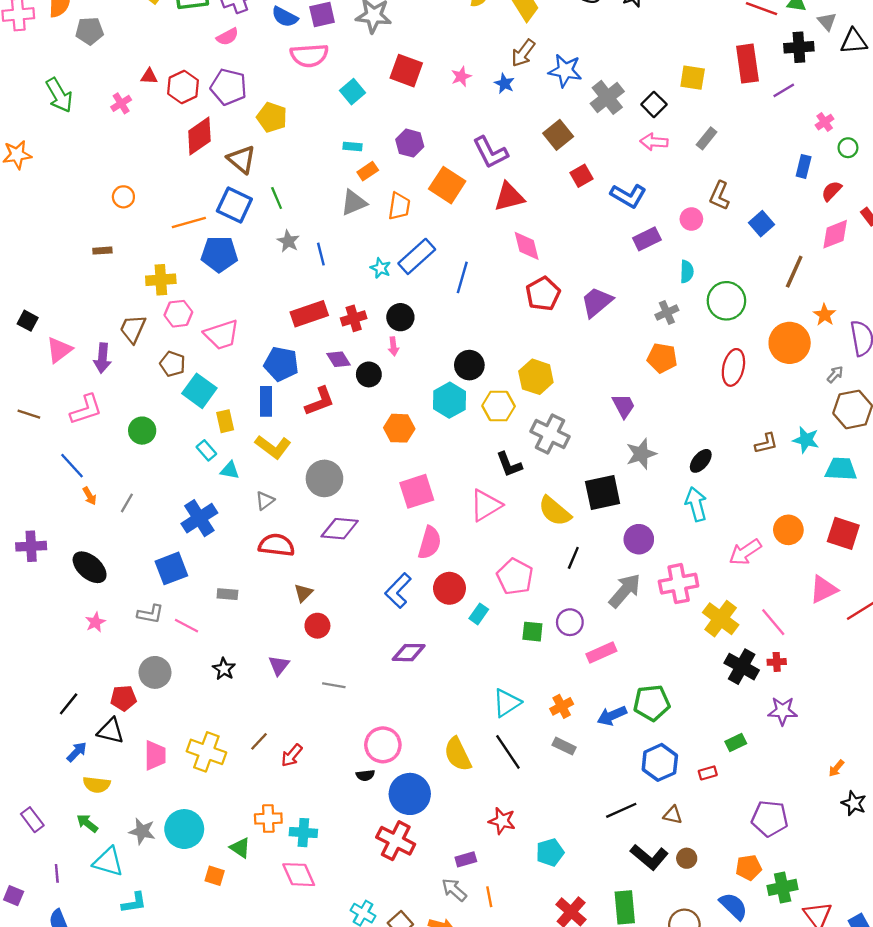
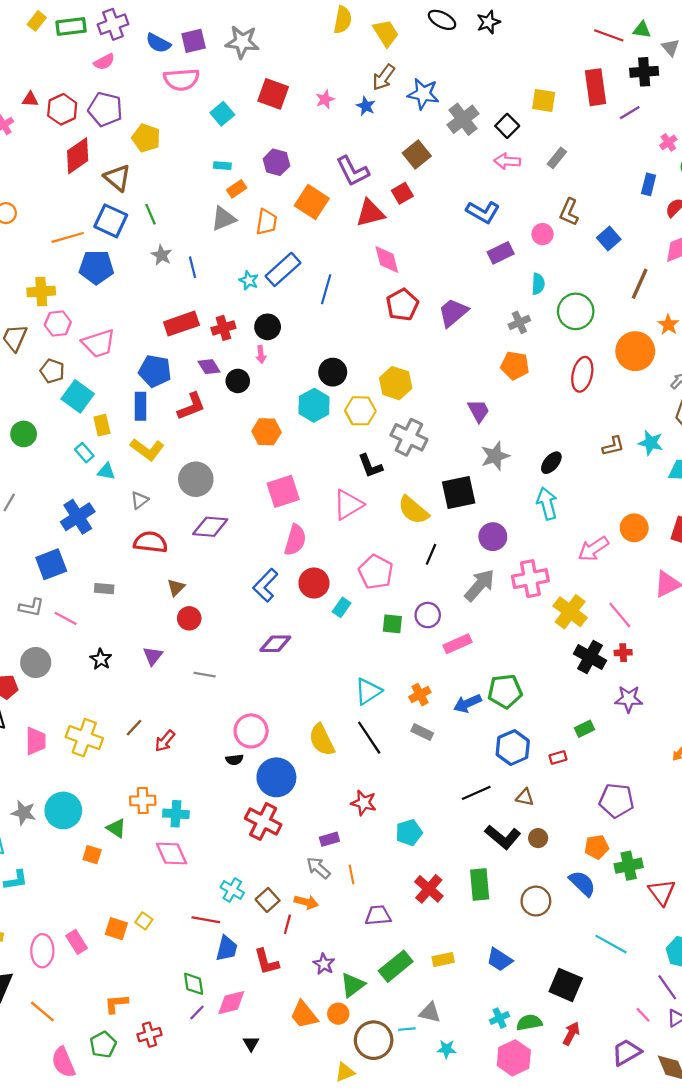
red square: (582, 176) -> (402, 193), moved

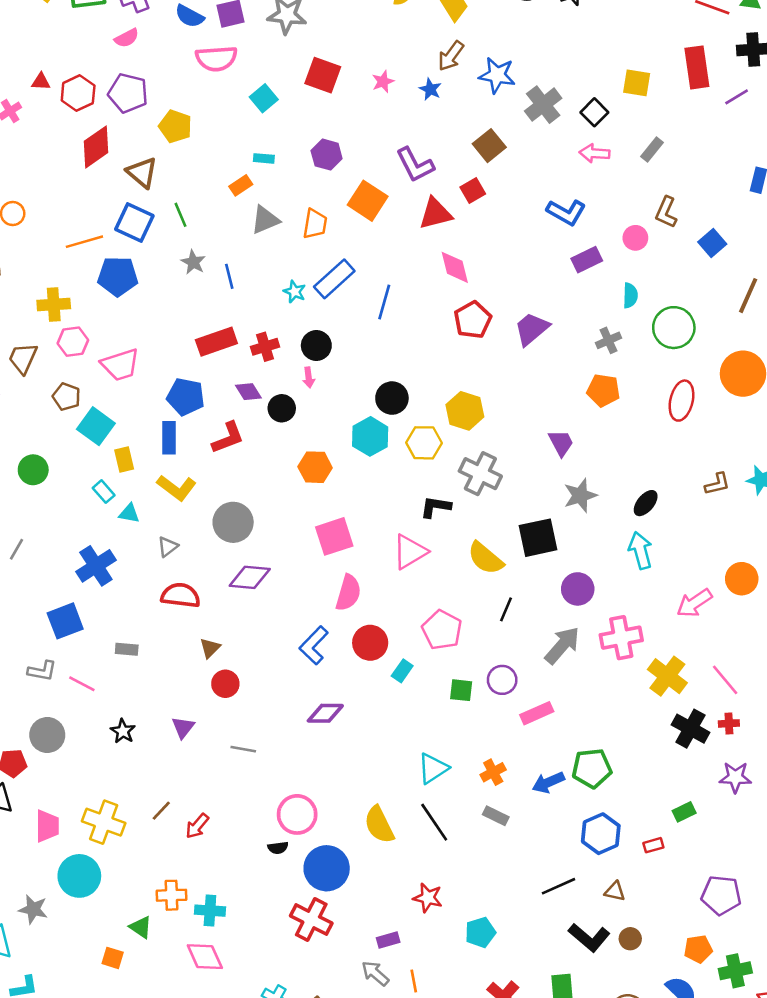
orange rectangle: (237, 189) -> (241, 185), moved
black L-shape: (370, 466) -> (435, 507), turned 120
cyan circle: (63, 810) -> (79, 876), moved

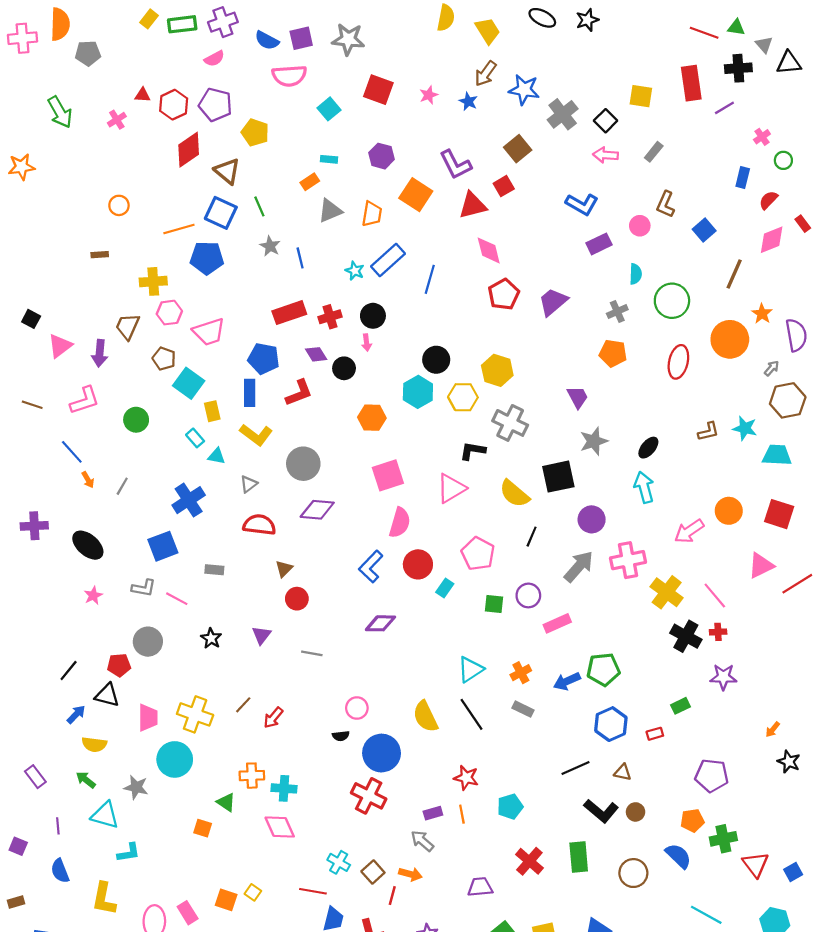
pink circle: (297, 814) -> (357, 708), size x0.7
orange line: (414, 981) -> (462, 814), moved

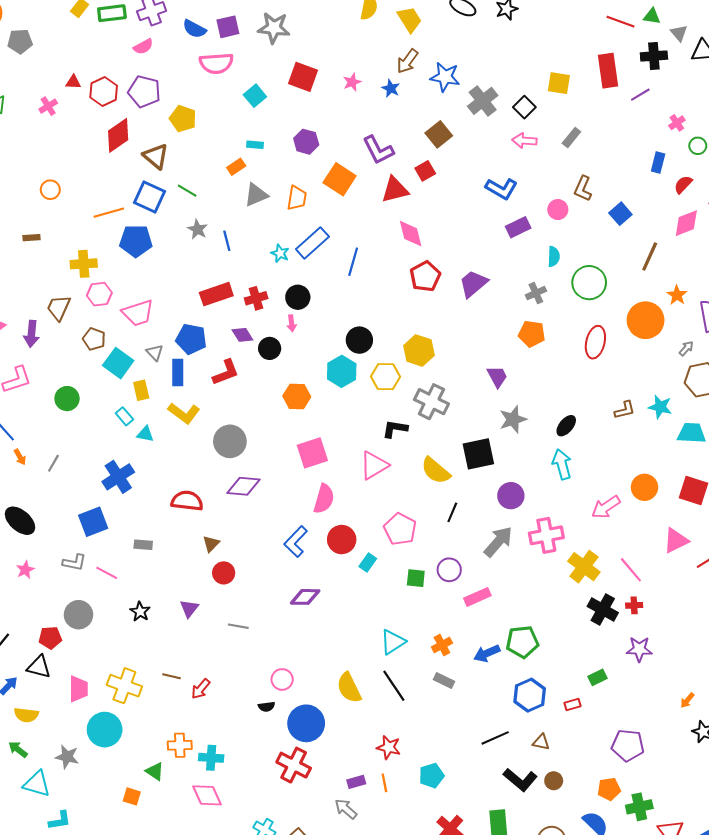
green line: (259, 206) -> (187, 191), turned -36
gray triangle: (249, 484) -> (155, 353), moved, turned -36
brown line: (243, 705) -> (171, 676), turned 60

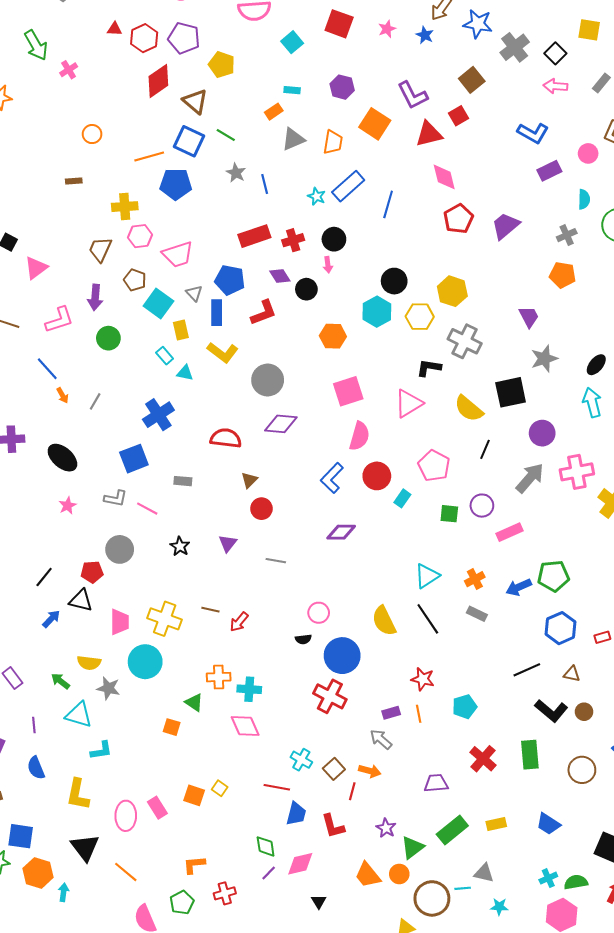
pink cross: (48, 106) -> (69, 70), moved
purple arrow: (31, 334) -> (95, 297), moved
yellow semicircle: (26, 715) -> (89, 663), moved

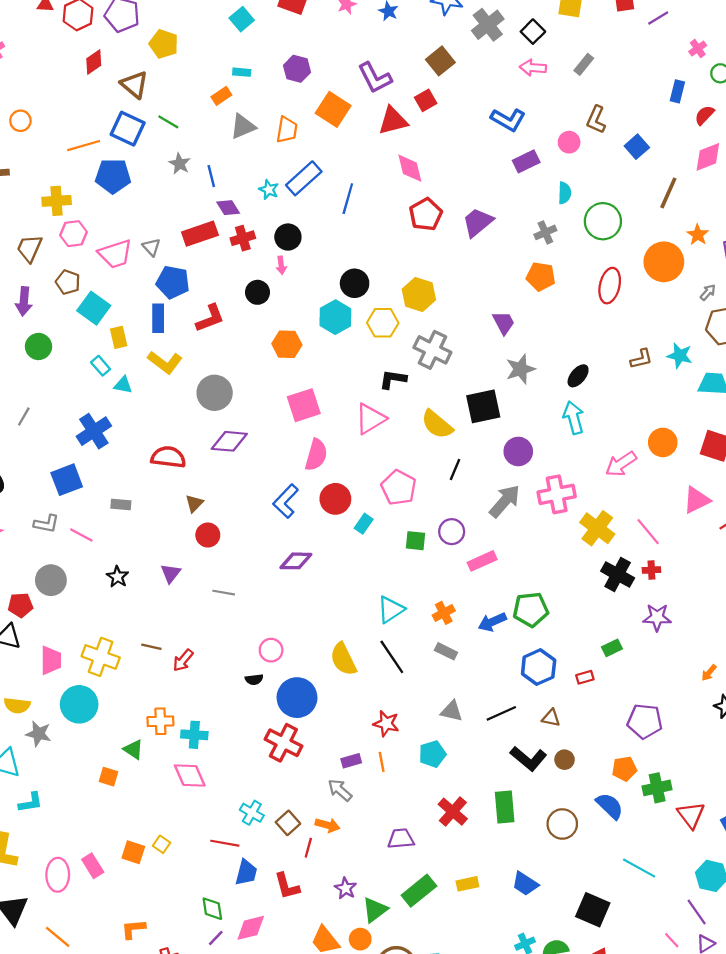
red diamond: (158, 81) -> (94, 62), size x0.7
purple diamond: (280, 276) -> (228, 208), moved
gray triangle: (194, 293) -> (151, 247), moved
gray triangle: (484, 873) -> (452, 711), moved

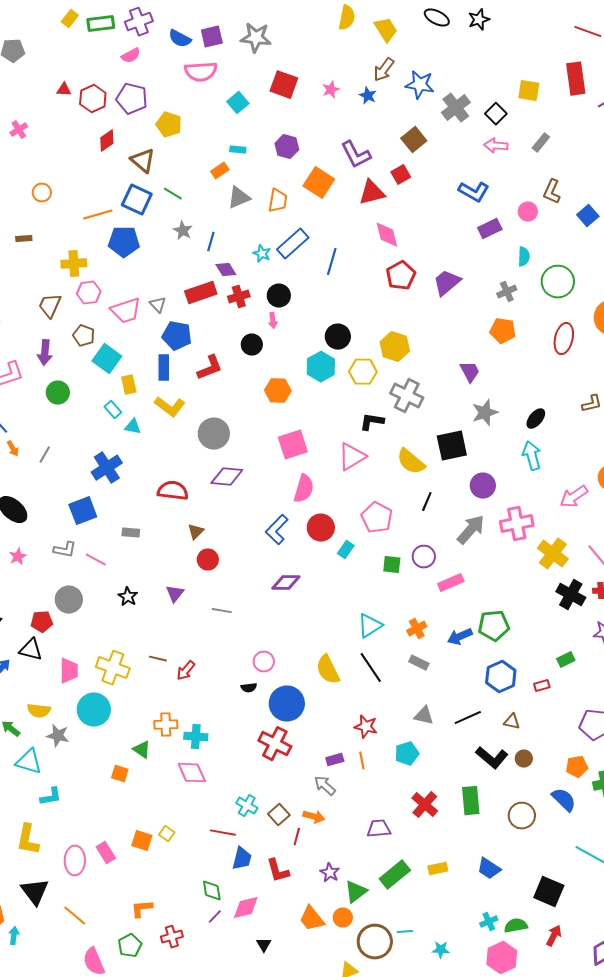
blue line: (211, 176) -> (211, 242), turned 30

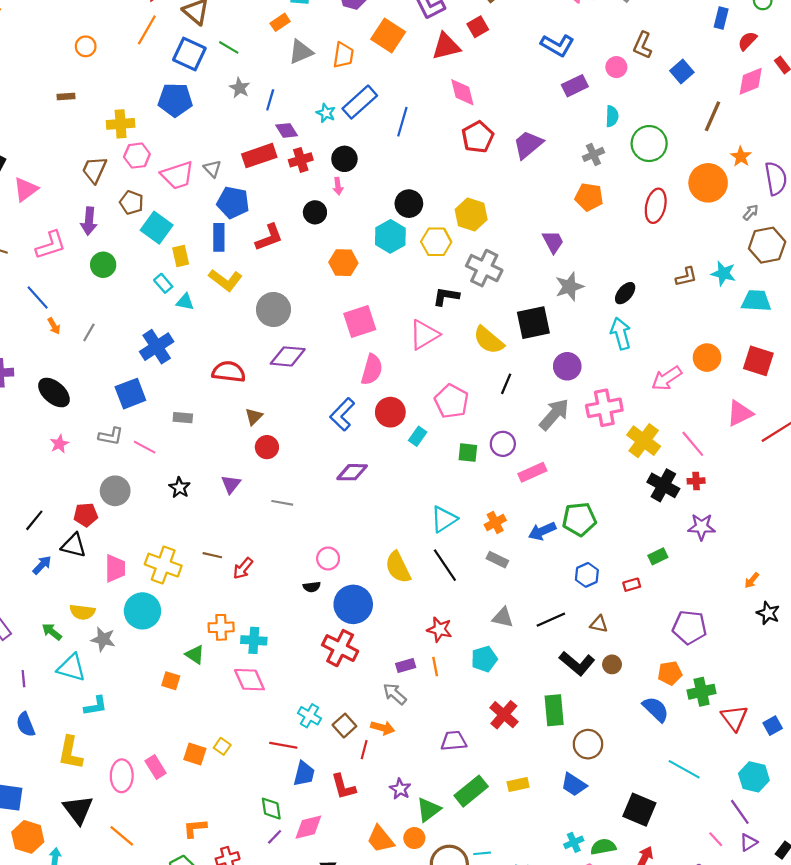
orange line: (98, 215) -> (147, 30), moved, turned -44
blue hexagon: (501, 677) -> (587, 575), size x0.7
brown circle: (522, 816) -> (588, 744), moved

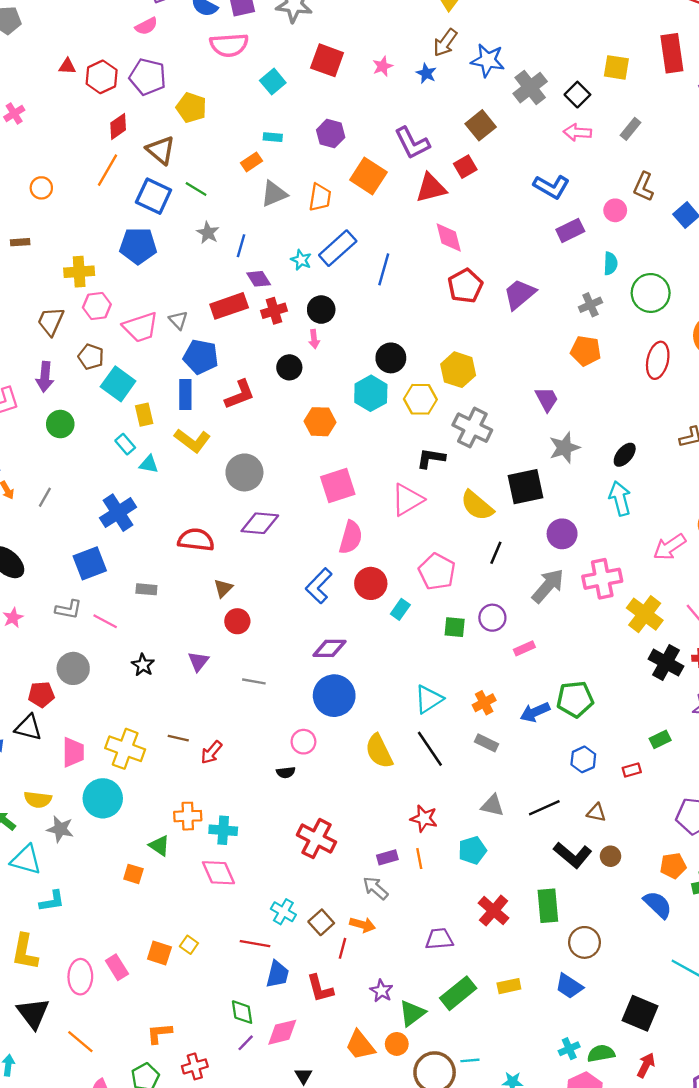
pink rectangle: (532, 472) -> (524, 648), size x0.7
blue circle: (353, 604) -> (334, 696), moved

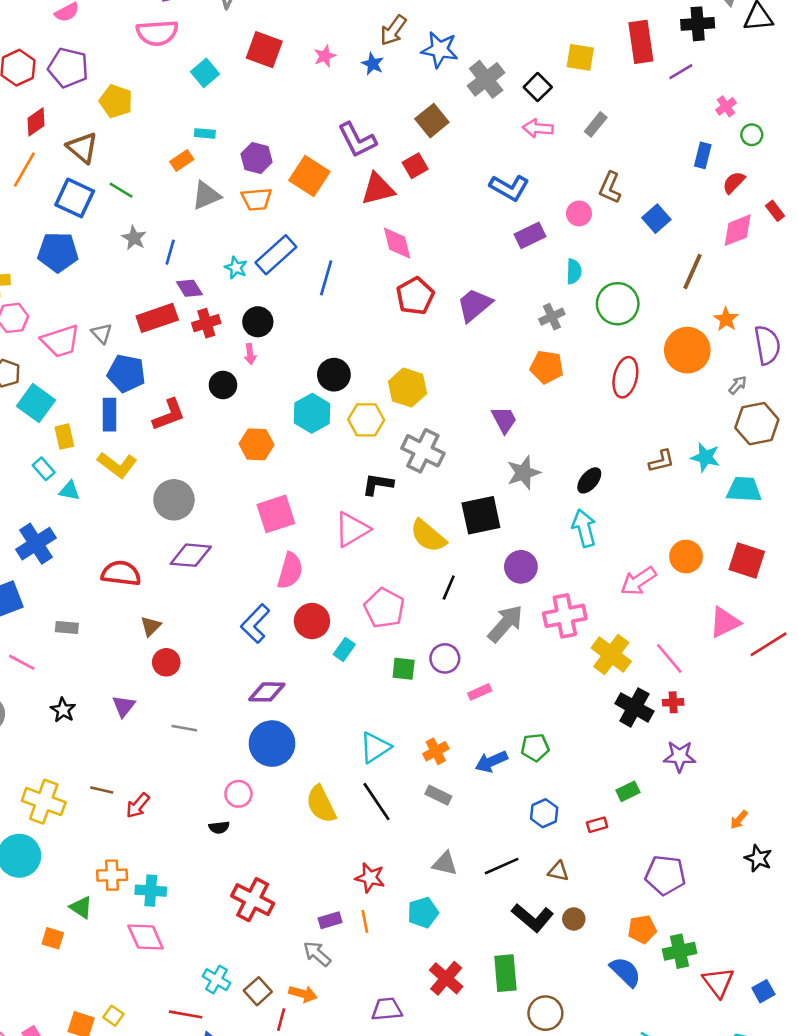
purple hexagon: (331, 134) -> (257, 158), moved
orange trapezoid: (320, 197) -> (257, 199), turned 76
green pentagon: (575, 699) -> (535, 747), size x0.7

